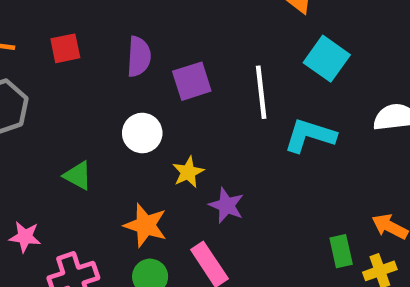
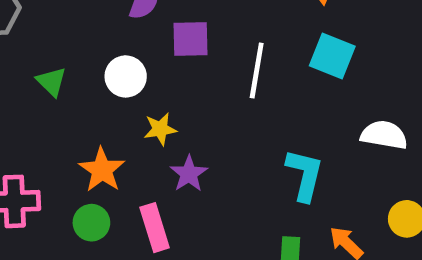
cyan square: (327, 59) -> (332, 56), turned -30
cyan L-shape: (310, 136) -> (305, 175), moved, turned 70
green triangle: (78, 176) -> (51, 82), moved

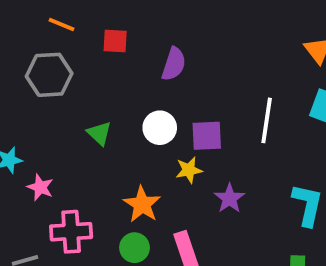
purple square: (191, 39) -> (207, 136), moved
purple star: (189, 174) -> (229, 198), moved

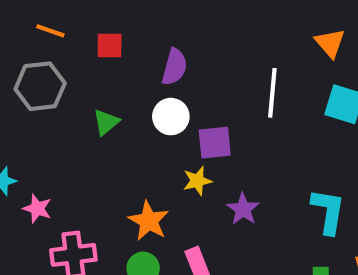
white line: (267, 120) -> (272, 93), moved
white circle: (160, 128) -> (171, 117), moved
green triangle: (99, 133) -> (106, 122), moved, turned 40

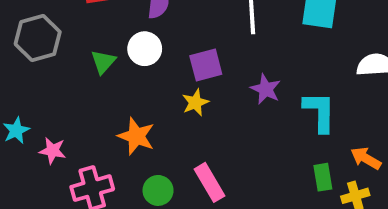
white circle: (171, 117) -> (145, 49), moved
purple star: (243, 209) -> (266, 89), moved
orange star: (149, 221) -> (136, 136), moved

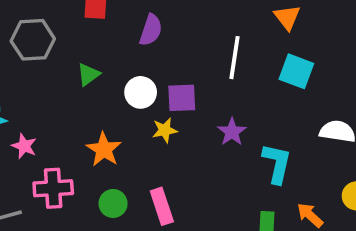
white circle: (145, 49) -> (141, 92), moved

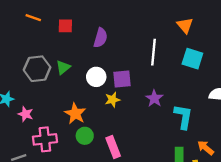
gray hexagon: (33, 40) -> (37, 69), moved
green circle: (113, 203) -> (85, 136), moved

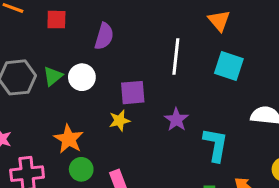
white circle: (96, 77) -> (82, 77), moved

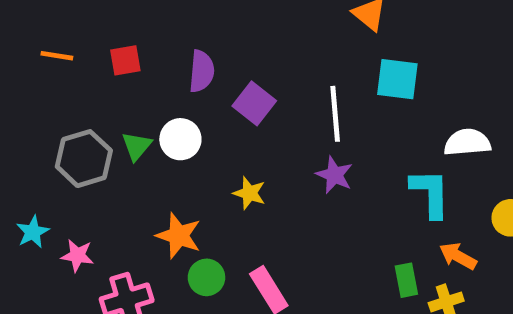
white line: (176, 57) -> (335, 114), moved
purple square: (133, 93) -> (254, 103), moved, turned -36
yellow star: (119, 121) -> (249, 193), turned -30
cyan L-shape: (216, 145) -> (430, 193), moved

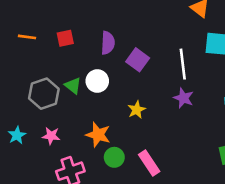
green triangle: (137, 146) -> (73, 86), turned -30
yellow star: (249, 193) -> (137, 110), turned 30
pink star: (77, 256) -> (51, 136), moved

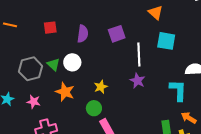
orange line: (27, 37) -> (10, 25), moved
purple square: (138, 60) -> (117, 34), moved, turned 30
orange star: (98, 135) -> (65, 92), moved
green circle: (114, 157) -> (94, 108), moved

